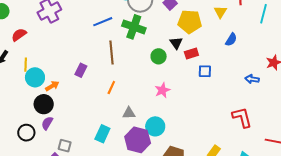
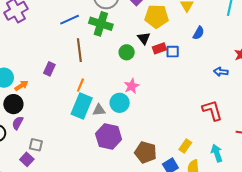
blue square: (205, 71) -> (173, 52), moved
cyan circle: (155, 126) -> (120, 103), moved
cyan rectangle: (102, 134) -> (82, 106), moved, size x1.4

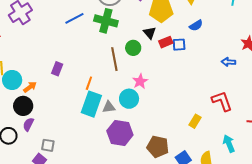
blue semicircle: (199, 33) -> (196, 25), moved, turned 32
brown line: (79, 50) -> (114, 59), moved
yellow rectangle: (185, 146) -> (195, 121), moved

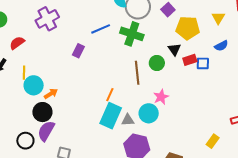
purple rectangle: (57, 69) -> (78, 51), moved
purple semicircle: (28, 124) -> (46, 131), size x1.5

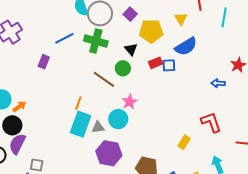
blue semicircle: (221, 46) -> (186, 46), size x1.6
black triangle: (174, 49) -> (131, 49), moved
brown line: (137, 73) -> (104, 79), turned -45

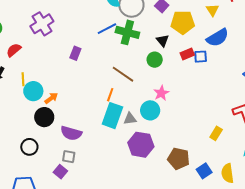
blue line: (64, 38) -> (107, 29), moved
brown line: (104, 79) -> (123, 74), moved
purple semicircle: (17, 144) -> (71, 133), moved, turned -100

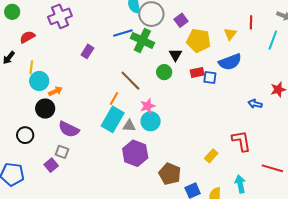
pink star: (161, 93) -> (148, 106), moved

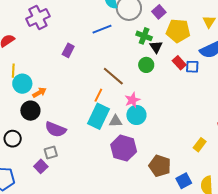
green cross: (142, 40) -> (144, 36), moved, size x0.7
red rectangle: (197, 73) -> (179, 63), turned 64
gray square: (62, 152) -> (51, 152), turned -32

